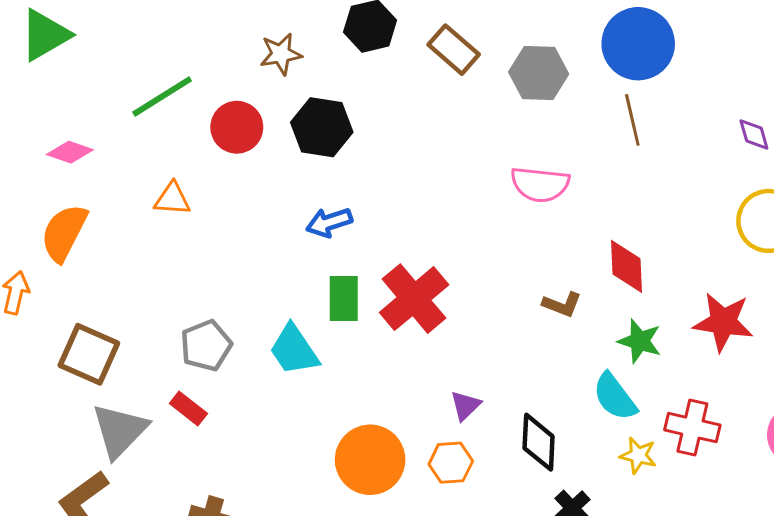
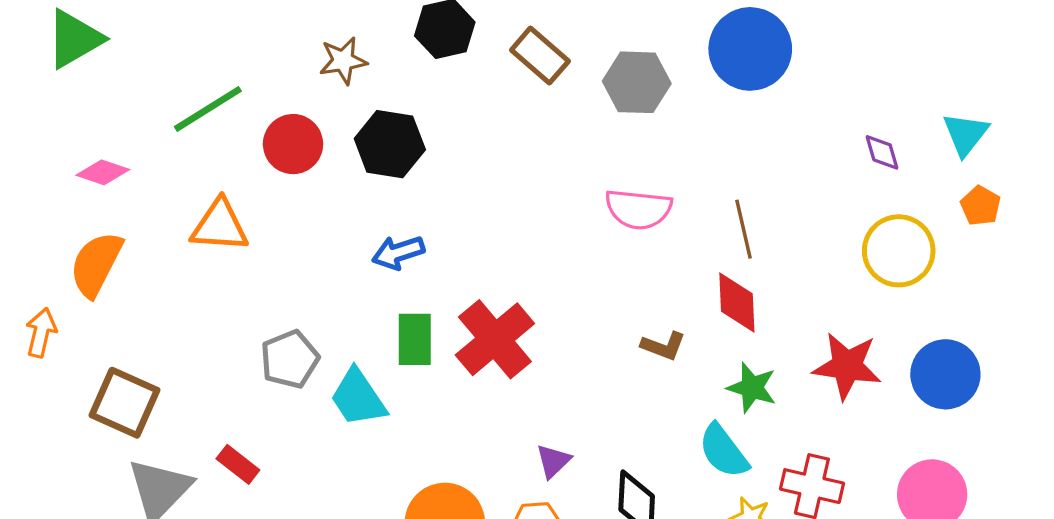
brown line: (632, 120) -> (744, 229), moved
orange triangle: (172, 199) -> (220, 226), size x1.4
gray pentagon: (206, 345) -> (290, 359), moved

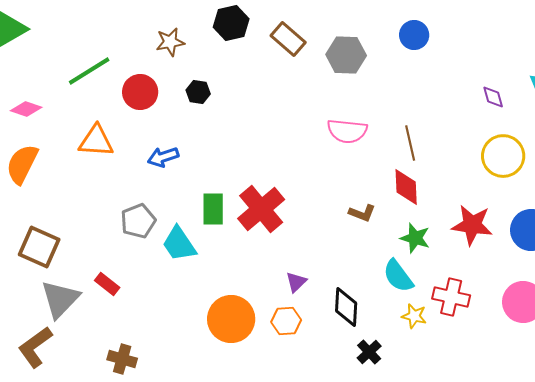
blue circle: (750, 49) -> (414, 35), size x0.6
black hexagon: (390, 144) -> (198, 92), size x0.6
blue arrow: (398, 252) -> (163, 157), moved

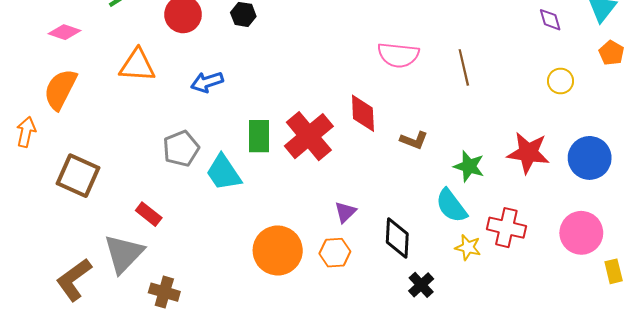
yellow circle: (503, 156) -> (561, 81), size x0.6
red diamond: (406, 187) -> (363, 113), moved
gray triangle: (60, 299) -> (124, 254), moved

